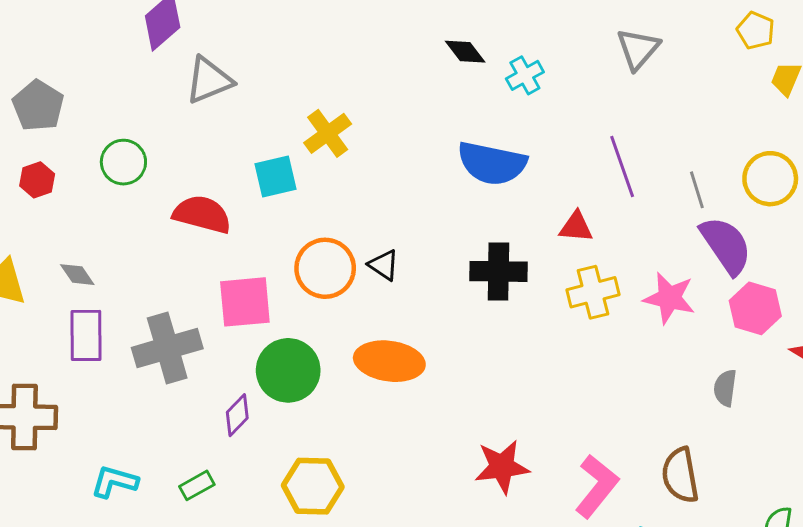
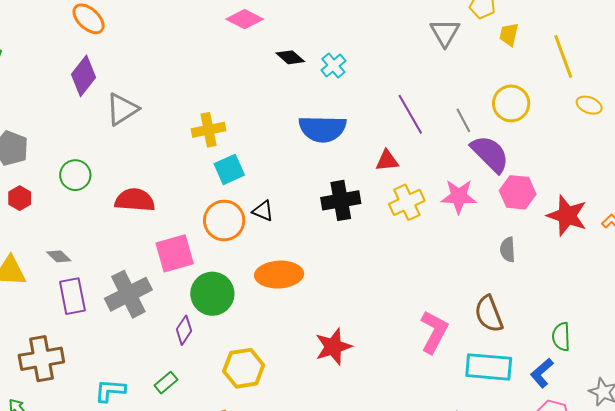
gray triangle: (638, 49) -> (445, 33), moved
yellow cross: (328, 133) -> (209, 130), turned 36
cyan square: (276, 176) -> (229, 169), moved
red star: (502, 467) -> (333, 347), moved

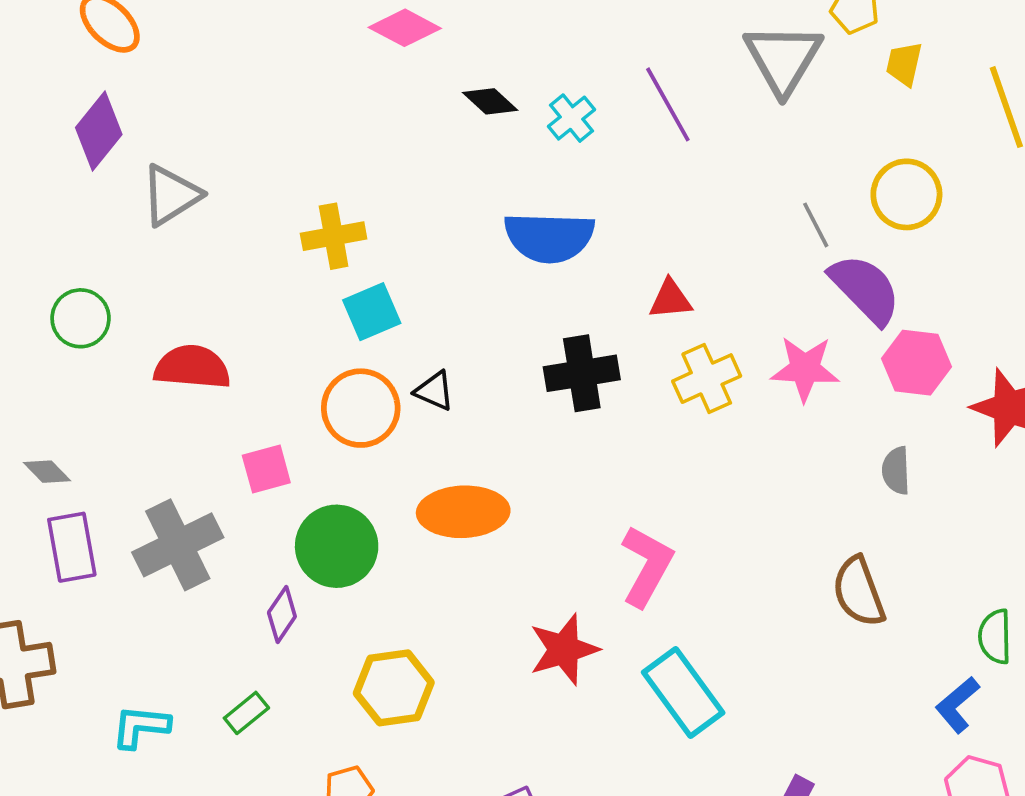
gray triangle: (445, 33) -> (783, 59), size x1.4
purple line: (410, 114) -> (668, 104), moved
pink square: (175, 253) -> (266, 469), size x0.7
pink L-shape: (434, 332) -> (647, 566), moved
cyan rectangle: (489, 367) -> (683, 693), moved, turned 48

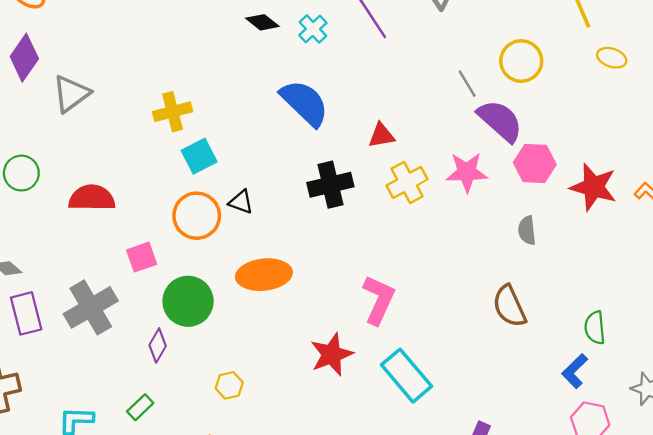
blue semicircle: (549, 237) -> (305, 103), turned -134
yellow hexagon: (394, 688) -> (229, 385), size x0.6

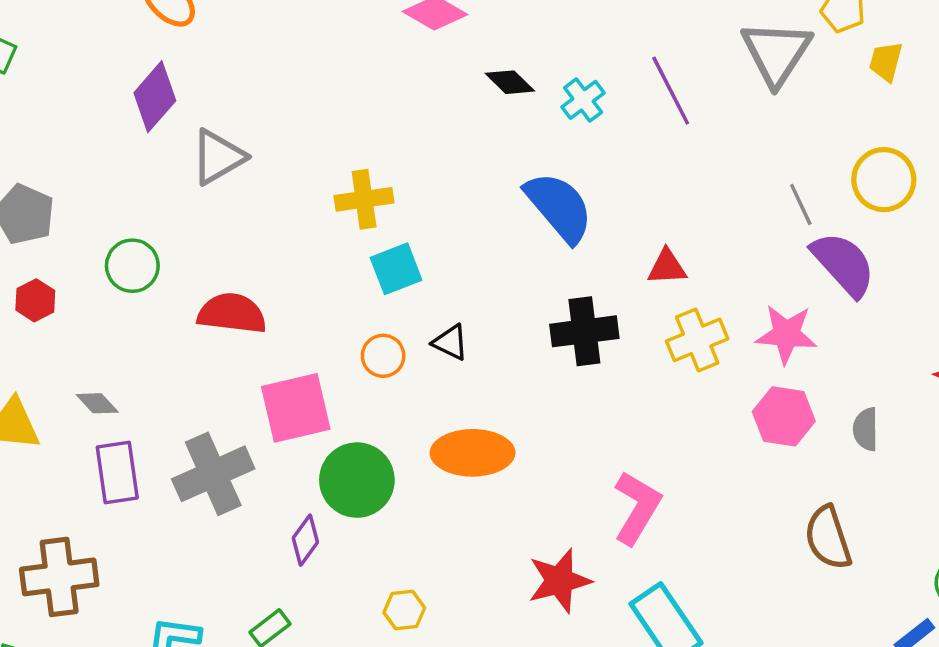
pink hexagon: (535, 164) -> (784, 416), moved
orange circle: (197, 216) -> (383, 356), size x0.6
pink square: (142, 257) -> (296, 408), size x1.6

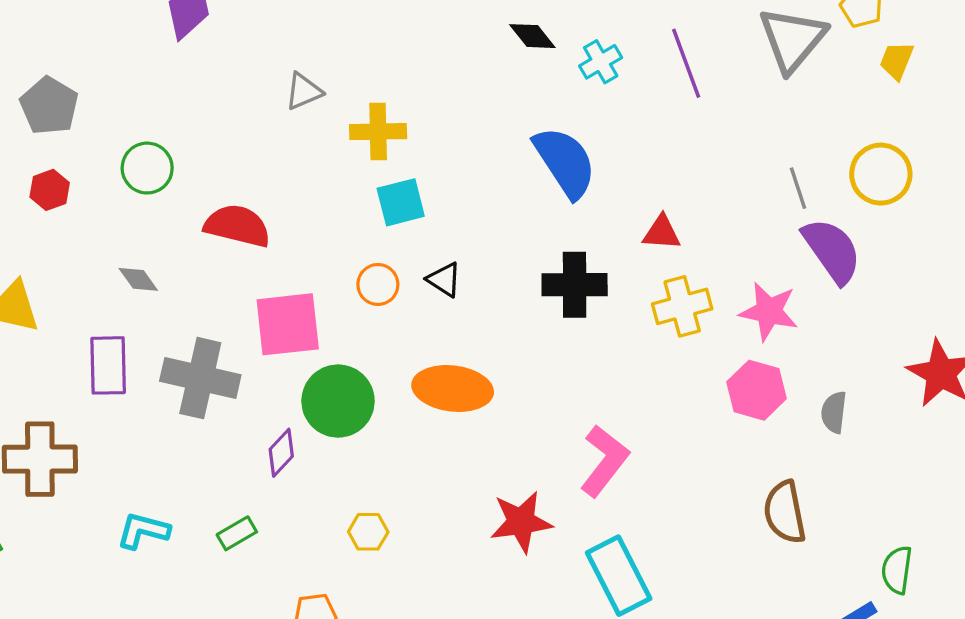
gray triangle: (218, 157) -> (304, 91), moved, size x0.7
gray diamond: (97, 403) -> (138, 279), moved
gray cross: (213, 474) -> (200, 378), turned 30

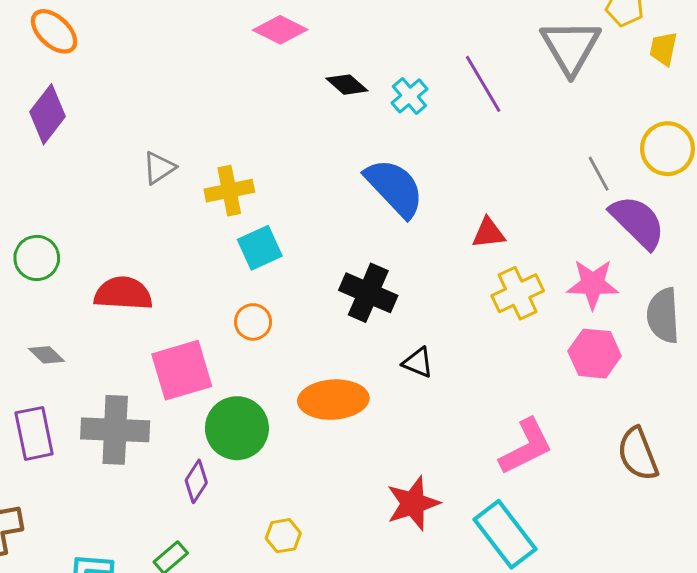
black triangle: (444, 280) -> (418, 363), moved
black cross: (575, 285) -> (368, 293), moved, turned 34
gray semicircle: (834, 412) -> (663, 316), moved, size x1.5
pink L-shape: (604, 461) -> (526, 447), moved, turned 36

